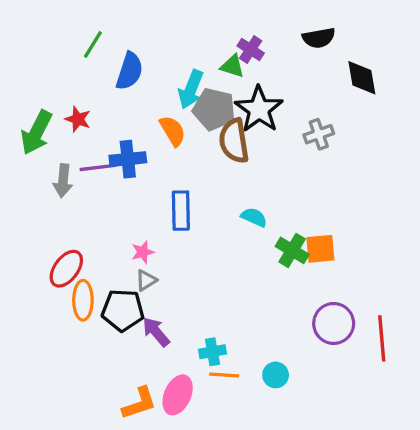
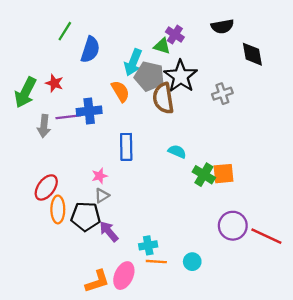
red line: (382, 338) -> (266, 236), turned -60

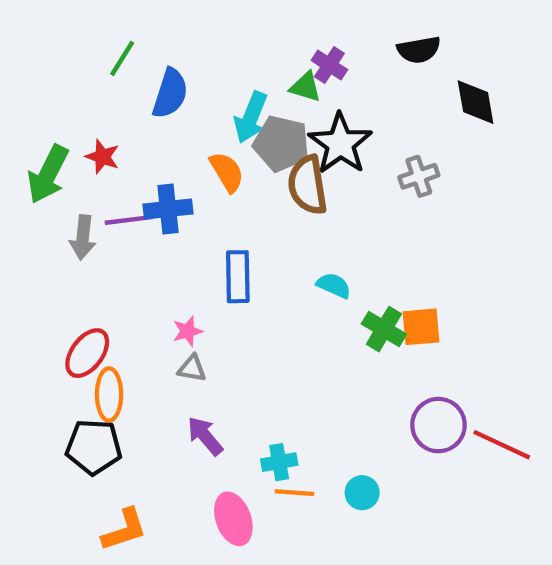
gray triangle: (102, 196) -> (192, 368), turned 42
black pentagon: (86, 216) -> (94, 447), moved
pink ellipse: (124, 276) -> (233, 519), turned -44
orange L-shape: (97, 281) -> (124, 530), moved

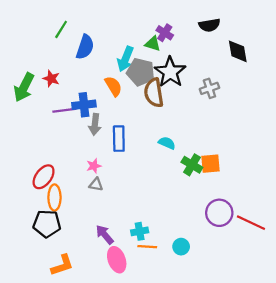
gray arrow: (83, 237) -> (95, 124), moved
purple arrow: (205, 436) -> (105, 235), moved

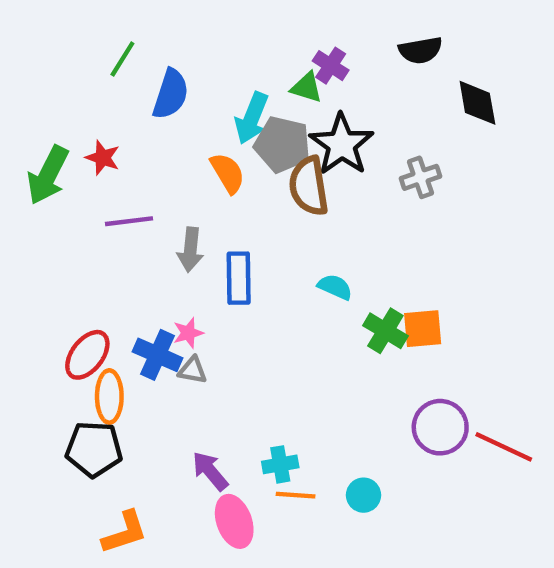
blue cross: (84, 105) -> (157, 355), moved, turned 30

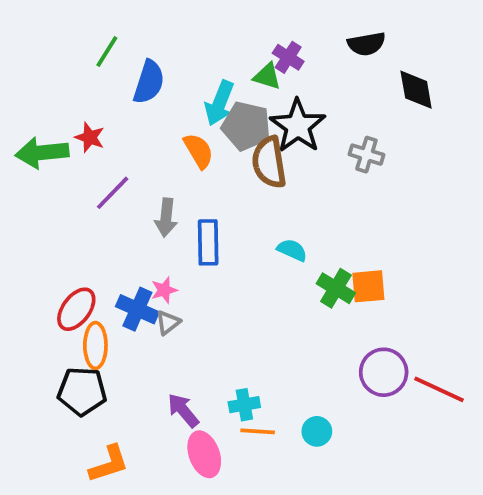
green arrow: (48, 175) -> (42, 153), turned 57
gray cross: (420, 177) -> (366, 155), turned 36
purple line: (129, 221) -> (113, 193), turned -39
gray triangle: (193, 370) -> (168, 323), turned -48

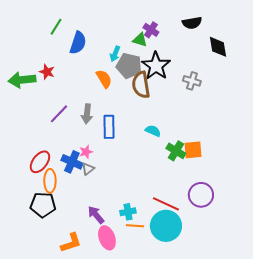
cyan arrow: (219, 103) -> (115, 54), size x0.7
purple line: (113, 193) -> (59, 114), moved
red line: (439, 389) -> (166, 204), moved
cyan circle: (317, 431) -> (166, 226), size x2.0
orange L-shape: (109, 464) -> (71, 243), moved

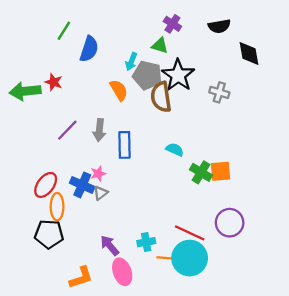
purple cross: (151, 30) -> (172, 24), moved
orange line: (135, 226) -> (167, 258), moved

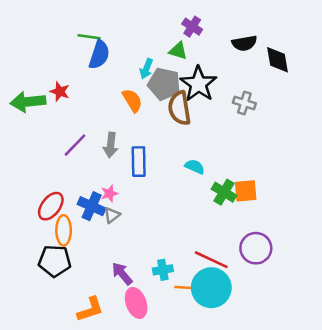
black semicircle: (219, 26) -> (244, 43), moved
green line: (64, 31) -> (89, 37), moved, turned 66

